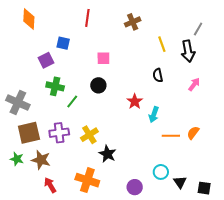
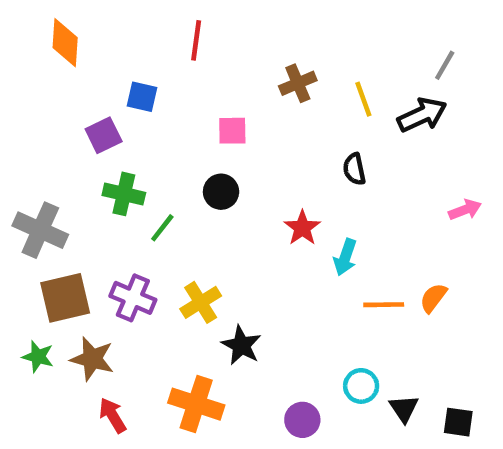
brown cross: (133, 22) -> (298, 83), moved
black arrow: (188, 51) -> (422, 115), turned -105
pink arrow: (194, 84) -> (465, 210), moved, turned 32
purple cross: (59, 133) -> (133, 298), turned 30

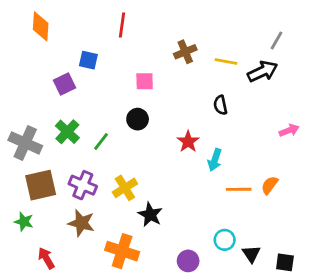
yellow line: (363, 99) -> (226, 62), turned -60
green cross: (124, 194) -> (67, 132), moved, turned 30
brown star: (92, 359) -> (81, 223), moved
red arrow: (113, 415) -> (46, 258), moved

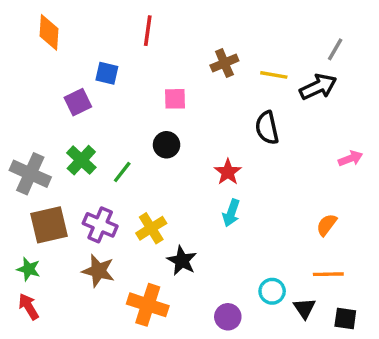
black semicircle: (220, 105) -> (267, 128), size x1.4
cyan arrow: (215, 160) -> (231, 213), moved
orange line: (239, 189) -> (328, 274), moved
red arrow: (46, 258) -> (29, 307), moved

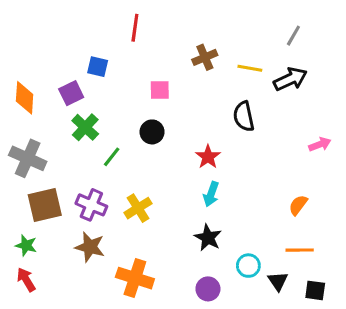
orange diamond: (49, 32) -> (25, 98), moved
gray line: (335, 49) -> (293, 36), moved
green cross: (81, 160) -> (85, 127), moved
black star: (182, 261) -> (208, 238), moved

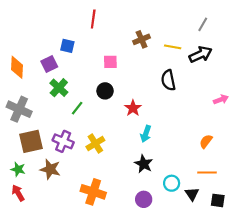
red star: (208, 157) -> (133, 108), moved
brown star: (90, 247) -> (50, 169), moved

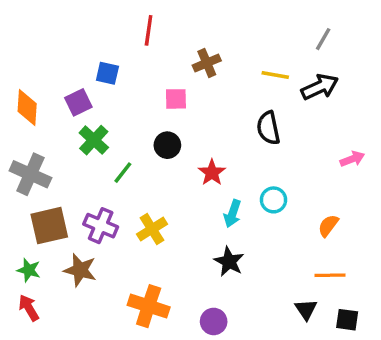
brown cross: (142, 39) -> (207, 63), moved
cyan circle: (172, 183) -> (274, 200), moved
purple circle: (144, 199) -> (214, 321), moved

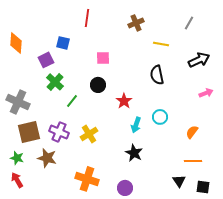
brown cross: (207, 63) -> (136, 23), moved
black arrow: (320, 87) -> (199, 60), moved
orange diamond: (27, 107) -> (16, 43), moved

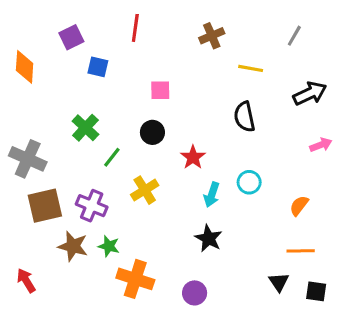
purple square: (46, 60) -> (71, 37), moved
yellow cross: (89, 134) -> (145, 190), moved
green star: (17, 158) -> (109, 246), moved

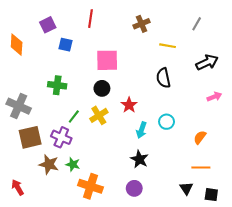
pink square: (160, 90) -> (107, 60), size x1.6
green cross: (85, 128) -> (57, 85), turned -36
green line: (112, 157) -> (74, 116), moved
yellow cross: (145, 190) -> (99, 115), moved
purple circle: (195, 293) -> (134, 188), moved

